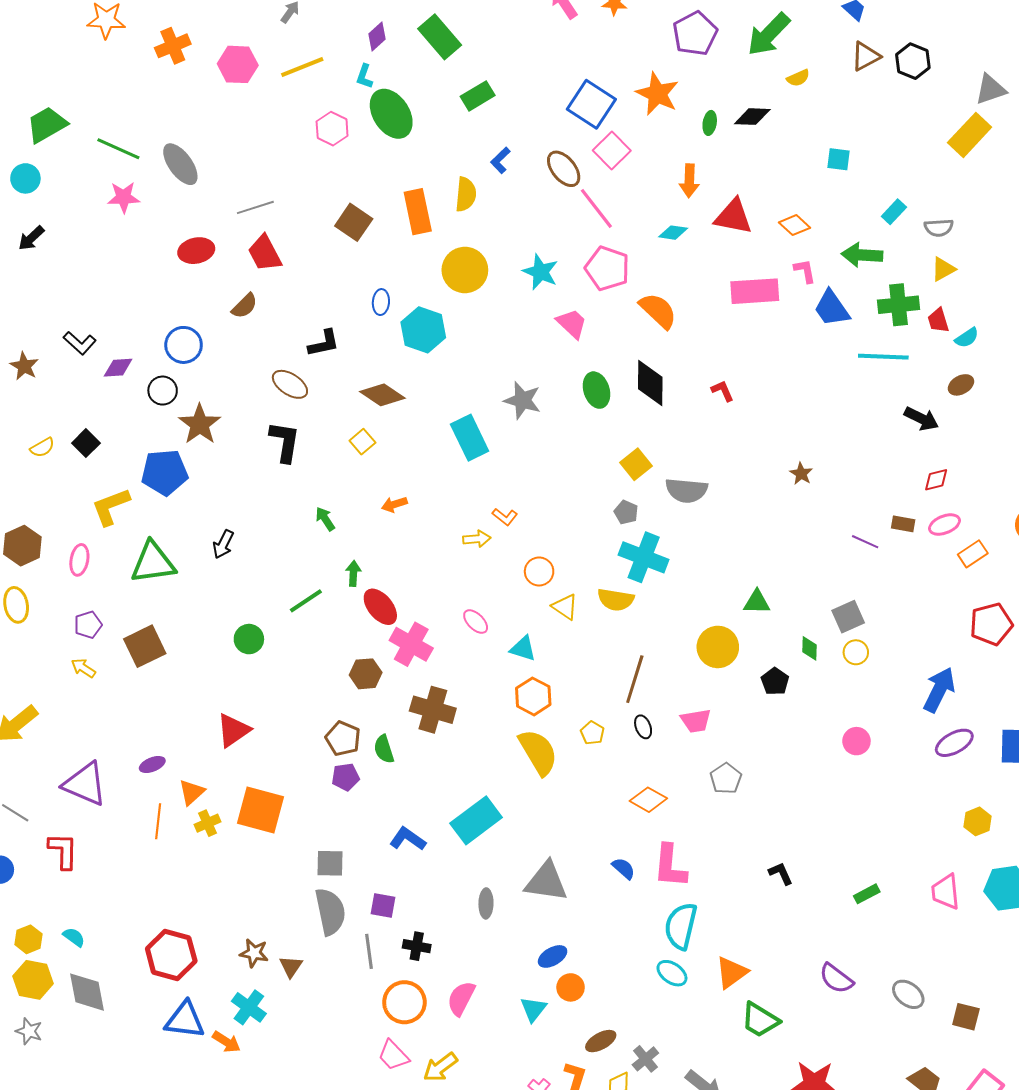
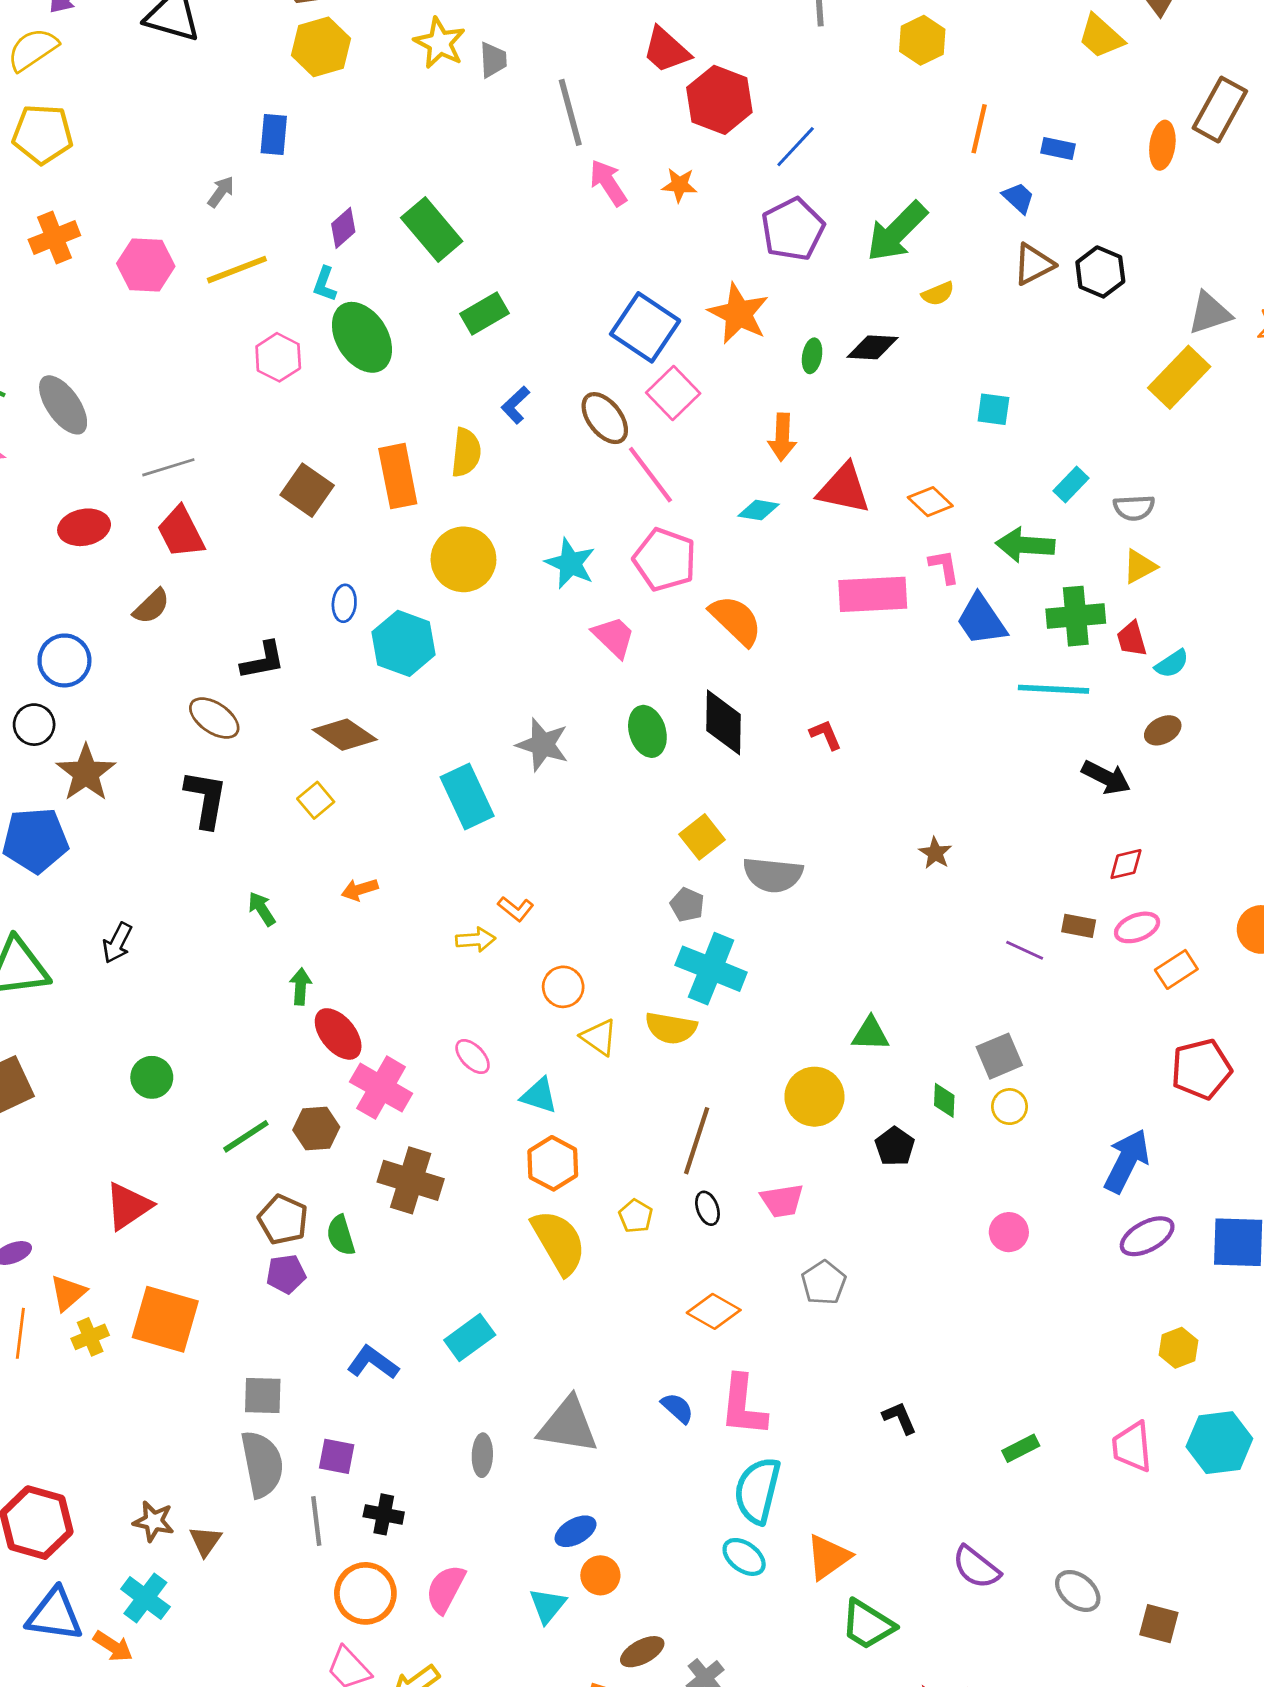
green line: (306, 601) -> (246, 1136), moved
cyan rectangle: (476, 820) -> (470, 1338), size x0.7

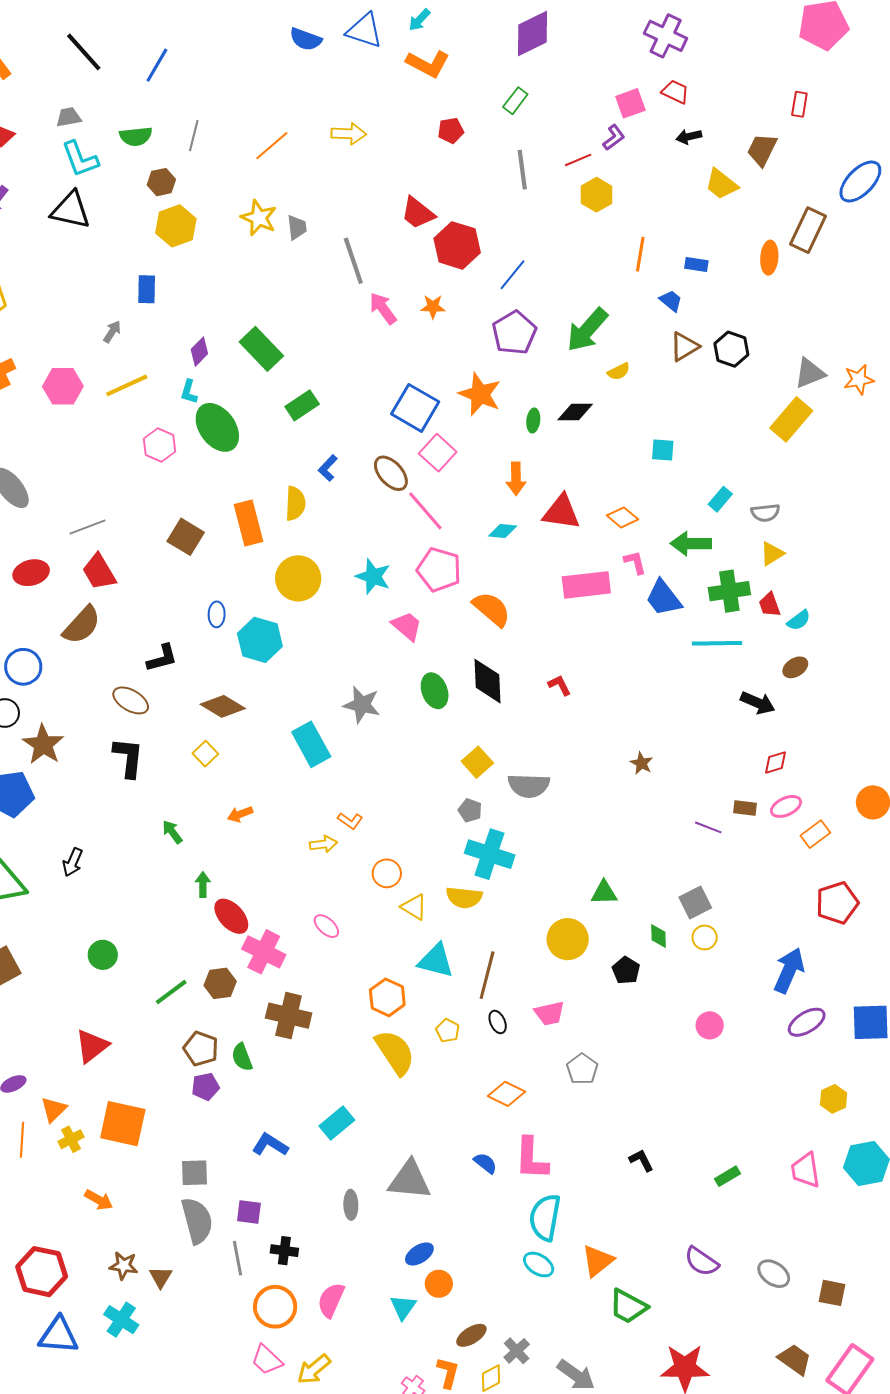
brown semicircle: (151, 606) -> (82, 625), size x1.5
cyan triangle: (539, 1096) -> (436, 961), moved, size x1.4
orange arrow: (113, 1646) -> (99, 1200), moved

